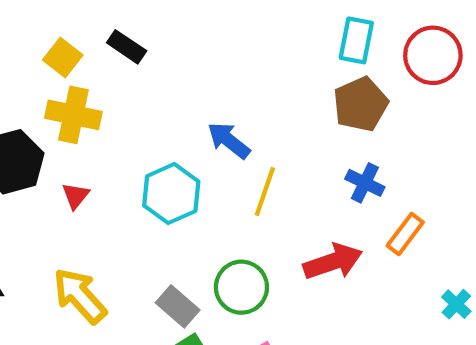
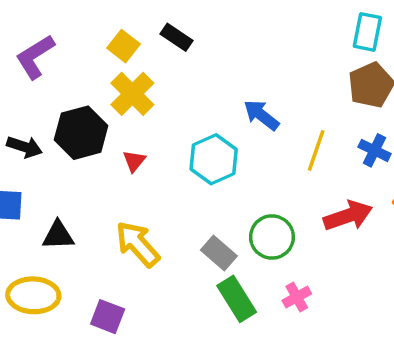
yellow cross: (73, 115) -> (132, 94), turned 33
yellow line: (265, 191) -> (316, 150), moved

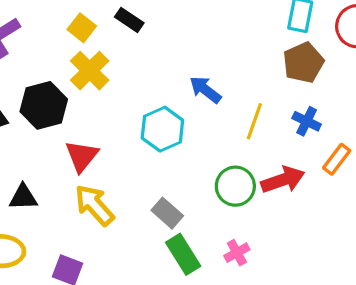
red triangle: (134, 161) -> (82, 156), moved, size x1.6
green circle: (272, 237) -> (235, 186), moved

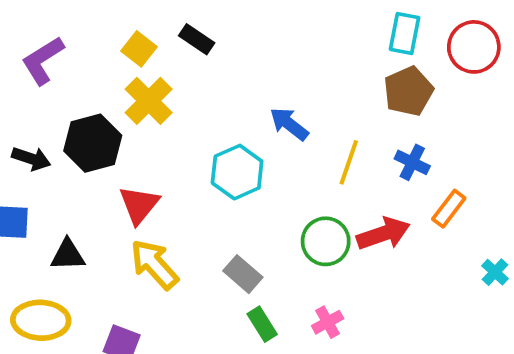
green rectangle: (183, 254) -> (262, 324), size x0.7

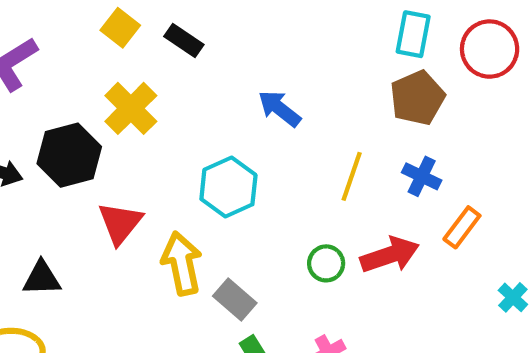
yellow square: (139, 49) -> (120, 28), moved
blue arrow: (289, 124) -> (279, 108), moved
green circle: (326, 241) -> (326, 263), size x0.7
yellow arrow: (154, 264) -> (182, 263), moved, turned 30

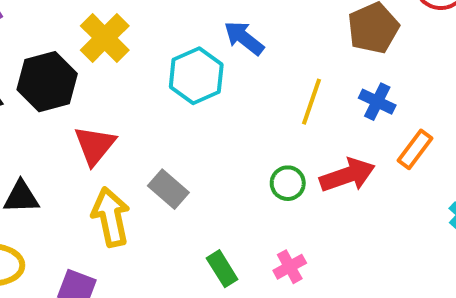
cyan hexagon: (228, 187) -> (196, 76), moved
yellow arrow: (182, 263) -> (111, 217), moved
gray rectangle: (235, 300) -> (168, 189), moved

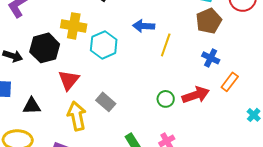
yellow cross: (105, 38) -> (74, 26), turned -35
blue arrow: (244, 38) -> (144, 26), turned -35
cyan hexagon: (196, 76) -> (104, 45), moved
yellow line: (312, 102) -> (166, 45), moved

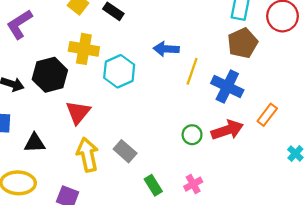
blue cross: (211, 58) -> (227, 87), moved, size x1.5
gray rectangle: (106, 102) -> (125, 151), moved

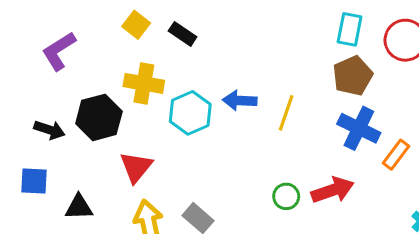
blue arrow: (166, 49) -> (240, 100), moved
blue cross: (227, 87) -> (359, 128), moved
orange rectangle: (267, 115) -> (396, 155), moved

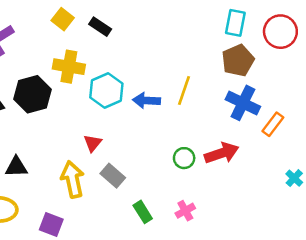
blue arrow: (240, 100) -> (146, 100), moved
red triangle: (136, 167) -> (93, 143), moved, size x0.7

